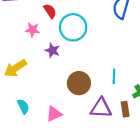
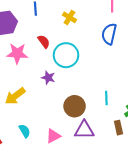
pink star: (33, 30) -> (17, 53), moved, size x1.5
purple triangle: (101, 108) -> (84, 130), moved

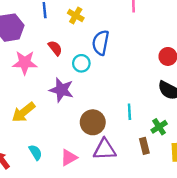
yellow cross: (69, 17) -> (76, 16), moved
blue semicircle: (109, 34) -> (101, 43), moved
cyan circle: (66, 55) -> (81, 63), size x0.6
purple star: (48, 78) -> (61, 90), size x1.5

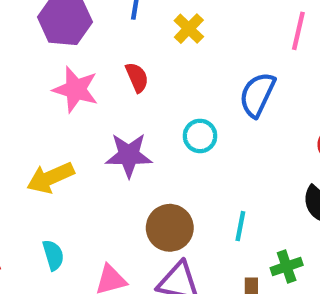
blue semicircle: (101, 43) -> (257, 95), moved
cyan circle: (81, 63) -> (200, 136), moved
purple star: (61, 90) -> (129, 155), turned -30

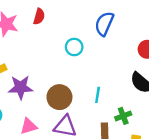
red semicircle: (137, 77) -> (39, 17), turned 42
purple star: (129, 155) -> (21, 87), moved

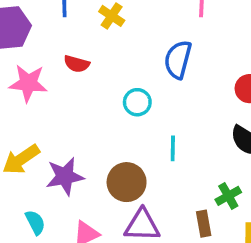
red semicircle: (39, 17) -> (77, 64), turned 98
cyan line: (98, 95) -> (173, 148), moved

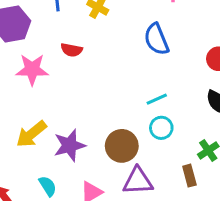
blue semicircle: (178, 60) -> (156, 39), turned -32
cyan circle: (137, 102) -> (161, 128), moved
cyan line: (173, 148) -> (157, 99), moved, turned 70

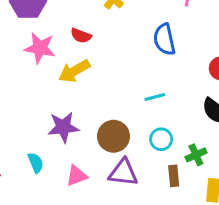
cyan circle: (161, 128) -> (161, 139), moved
yellow arrow: (31, 134) -> (74, 71), moved

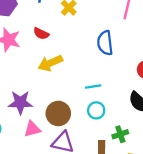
yellow arrow: (74, 71) -> (50, 63), moved
cyan circle: (161, 139) -> (96, 110), moved
pink triangle: (77, 176) -> (32, 129), moved

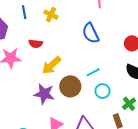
purple star: (20, 103) -> (44, 94), moved, turned 30
brown circle: (58, 113) -> (70, 86), moved

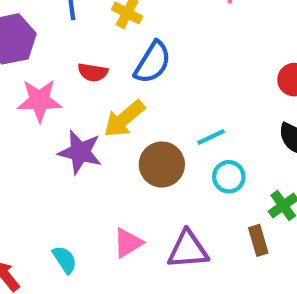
blue semicircle: (91, 33) -> (153, 62), moved, turned -125
purple star: (44, 94) -> (80, 152), moved

